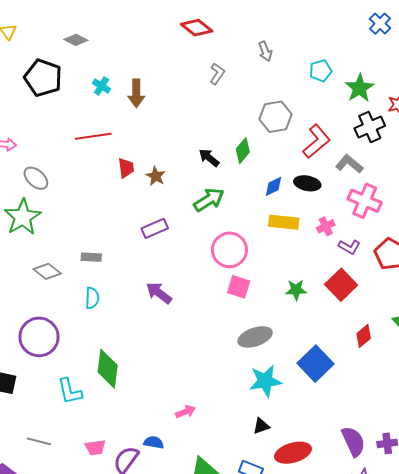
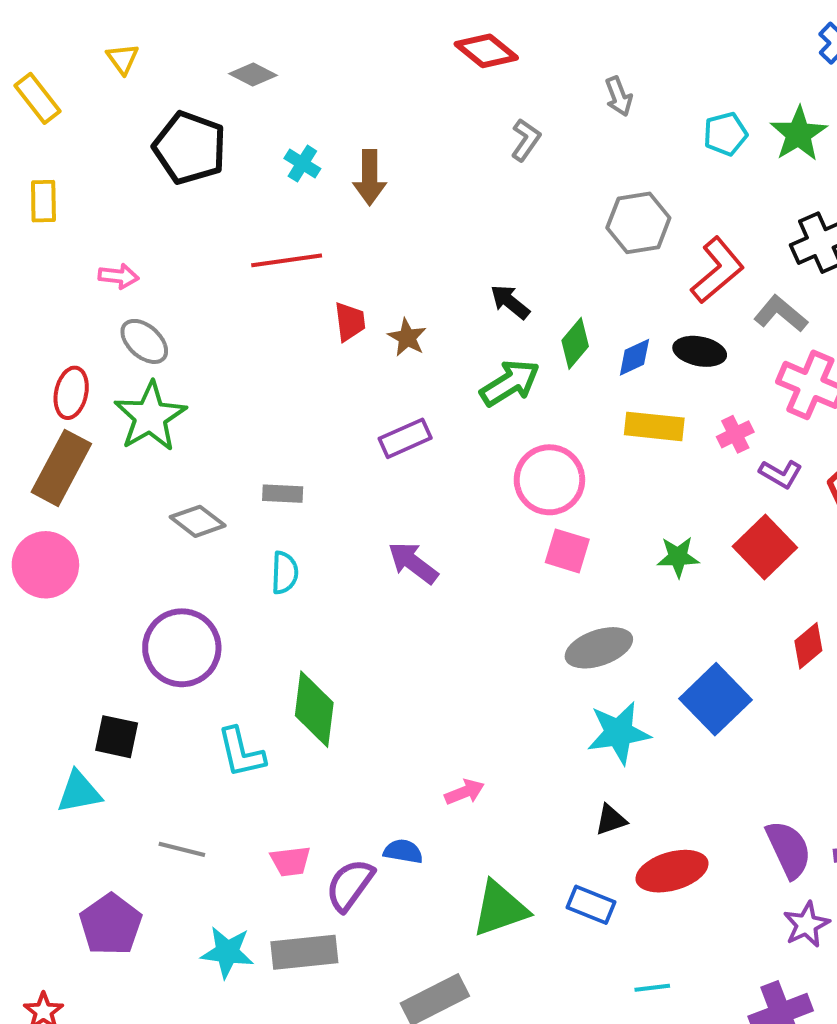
green star: (360, 88) -> (799, 134), moved
green diamond: (243, 151) -> (575, 343), moved
gray ellipse: (36, 178) -> (144, 341), moved

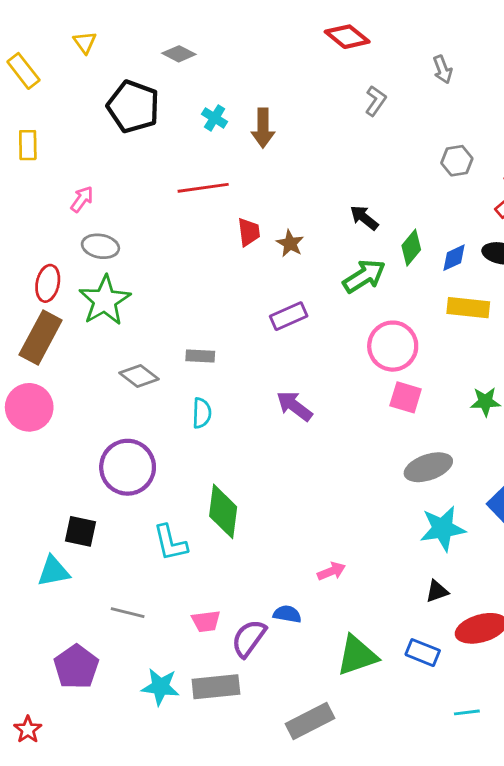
gray hexagon: (638, 223) -> (457, 161), size x0.7
pink arrow: (119, 276) -> (82, 199), turned -60
gray ellipse: (144, 341) -> (100, 246), turned -32

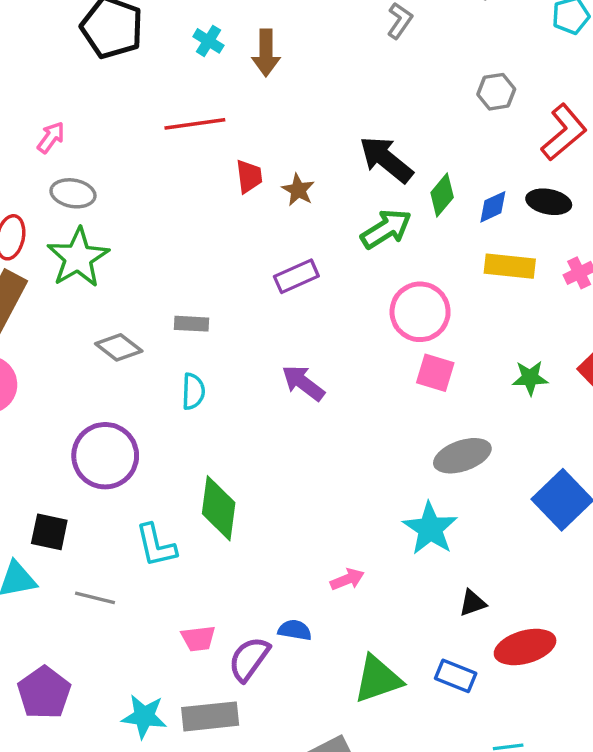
black arrow: (364, 218) -> (386, 159), size x1.6
cyan star: (443, 529) -> (430, 529), moved, turned -30
gray line: (128, 613) -> (95, 598), moved

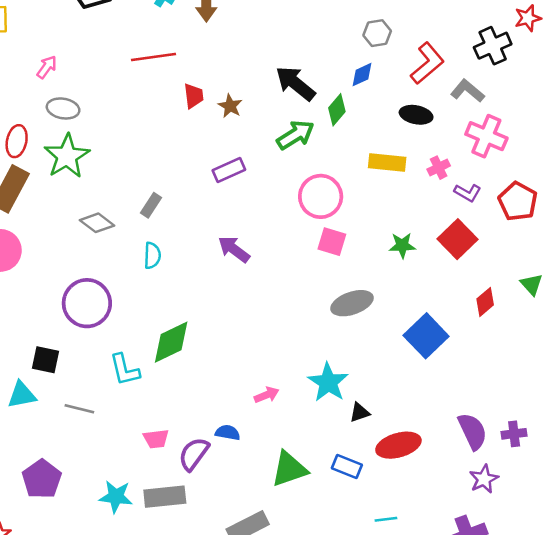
blue diamond: (493, 207) -> (362, 75), moved
gray rectangle: (192, 324) -> (151, 205), turned -60
green diamond: (219, 508) -> (171, 342), turned 57
cyan star: (430, 529) -> (328, 382), moved

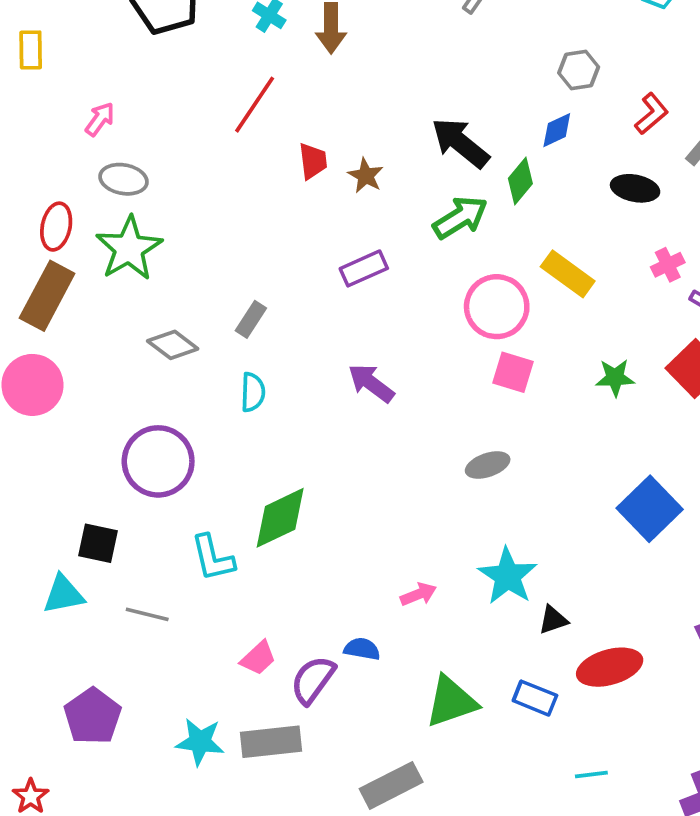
red line: (154, 57) -> (255, 105), turned -48
red L-shape: (427, 63) -> (651, 114), size x0.7
yellow rectangle: (387, 163) -> (568, 274), moved, turned 30
gray ellipse: (352, 303) -> (488, 465), moved, size x0.7
pink trapezoid: (156, 439) -> (258, 658), turned -36

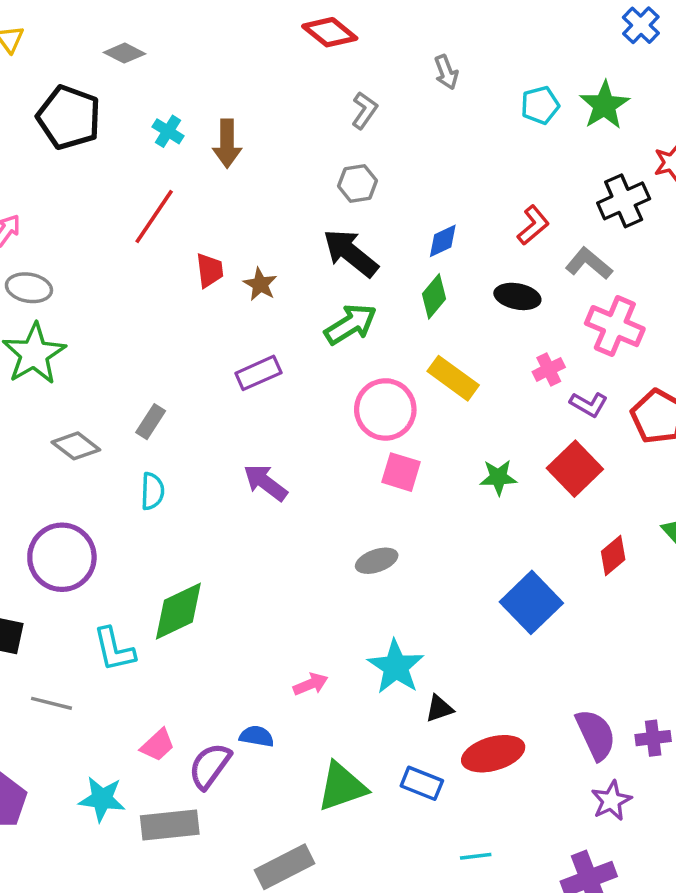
gray hexagon: (579, 70) -> (358, 183), moved
green diamond: (520, 181) -> (434, 296), moved
cyan star: (200, 742) -> (102, 799), moved

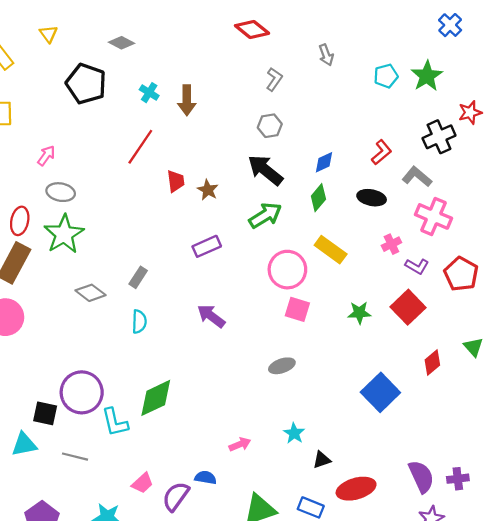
purple circle: (62, 557) -> (82, 392), moved
cyan star: (396, 667) -> (294, 433), size x0.6

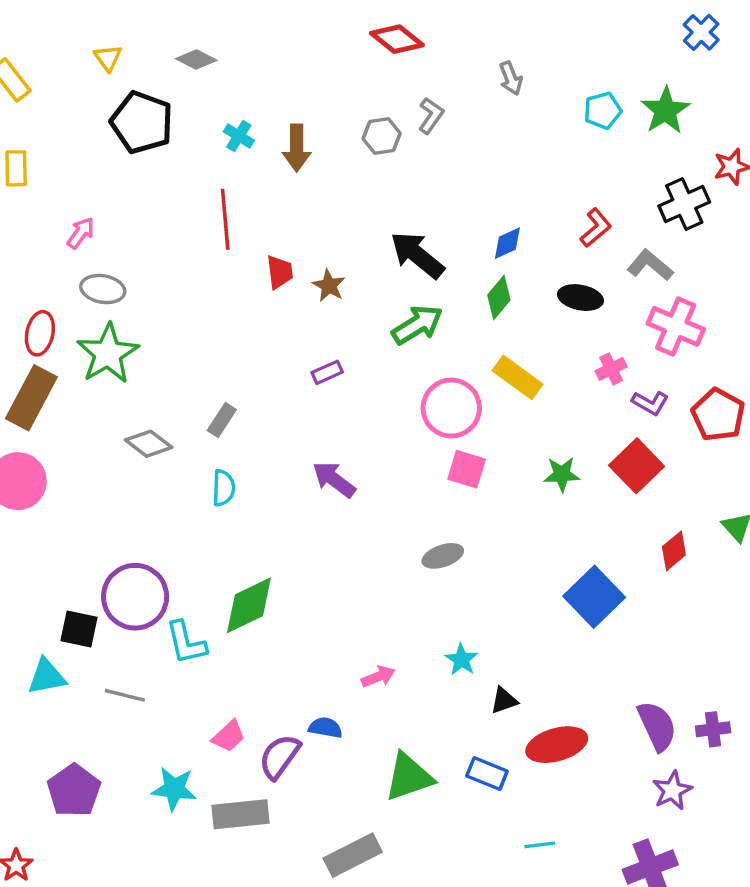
yellow triangle: (48, 34) -> (108, 58), moved
gray hexagon: (270, 126) -> (382, 136), moved
red line: (140, 147) -> (225, 219), turned -39
purple rectangle: (207, 246) -> (327, 372), size x0.7

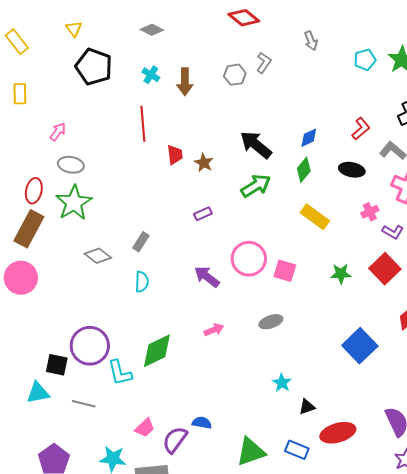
gray diamond: (196, 60) -> (152, 30), moved
pink circle: (451, 408) -> (249, 259), moved
pink arrow: (378, 677) -> (214, 330), moved

